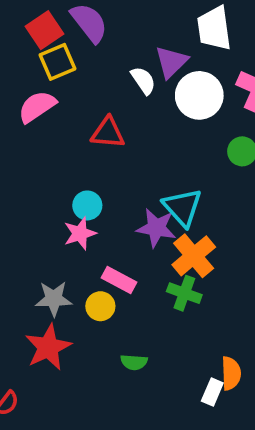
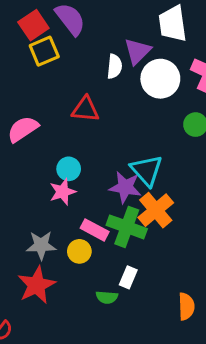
white semicircle: (143, 80) -> (114, 66), turned 40
pink semicircle: (37, 107) -> (23, 129), moved
green cross: (184, 293) -> (127, 227), moved, size x1.4
white rectangle: (212, 392) -> (128, 277), moved

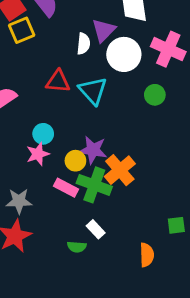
cyan triangle: (147, 170) -> (93, 91), moved
yellow circle: (79, 251) -> (75, 161), moved
white rectangle: (128, 277) -> (96, 229), turned -66

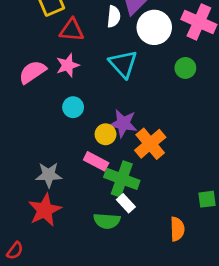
red triangle: (58, 81) -> (72, 30), moved
pink star: (38, 154) -> (68, 65), moved
green cross: (94, 185) -> (122, 179), moved
green semicircle: (77, 247) -> (107, 221), size x1.4

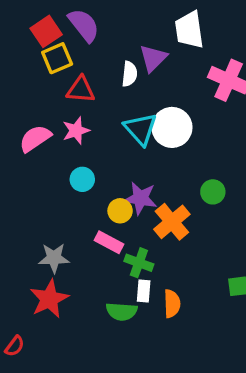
white circle: (154, 27) -> (172, 127), moved
green circle: (185, 68) -> (213, 192), moved
green cross: (122, 179) -> (139, 263), size x0.7
white rectangle: (126, 203) -> (144, 291), turned 48
orange semicircle: (177, 229) -> (172, 304), moved

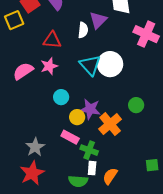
yellow square: (57, 58) -> (14, 20), moved
cyan circle: (82, 179) -> (61, 97), moved
gray star: (54, 258) -> (35, 147), turned -30
orange semicircle: (172, 304) -> (110, 176), turned -144

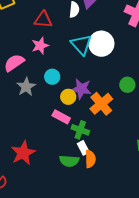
pink semicircle: (23, 71) -> (14, 63), moved
gray star: (35, 147) -> (26, 87), moved
white rectangle: (92, 168) -> (83, 148), turned -32
orange semicircle: (110, 176) -> (90, 159), moved, turned 144

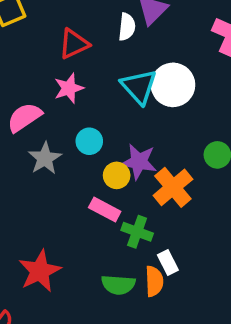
red triangle: (43, 20) -> (74, 44), turned -30
white rectangle: (83, 148) -> (168, 262), moved

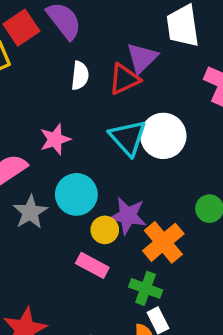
white semicircle: (127, 27) -> (80, 76), moved
red triangle: (74, 44) -> (124, 79), moved
cyan circle: (89, 141) -> (76, 194), size x1.5
green cross: (137, 232) -> (146, 288), moved

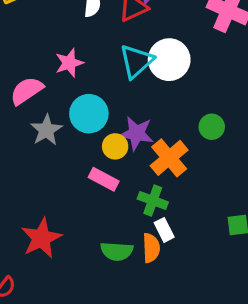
cyan triangle: (128, 138) -> (136, 61), turned 30

